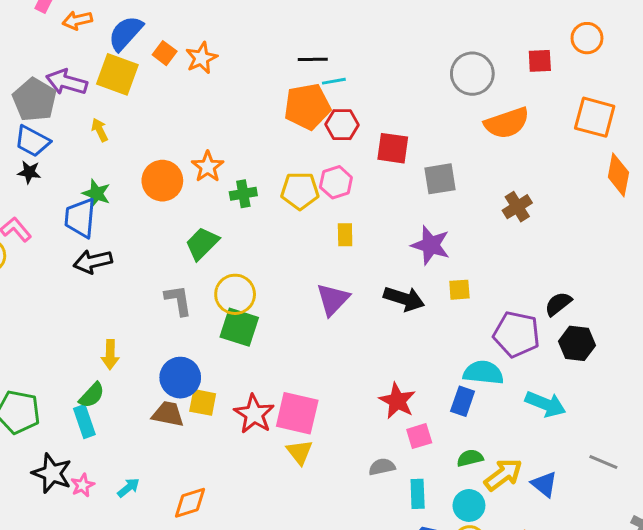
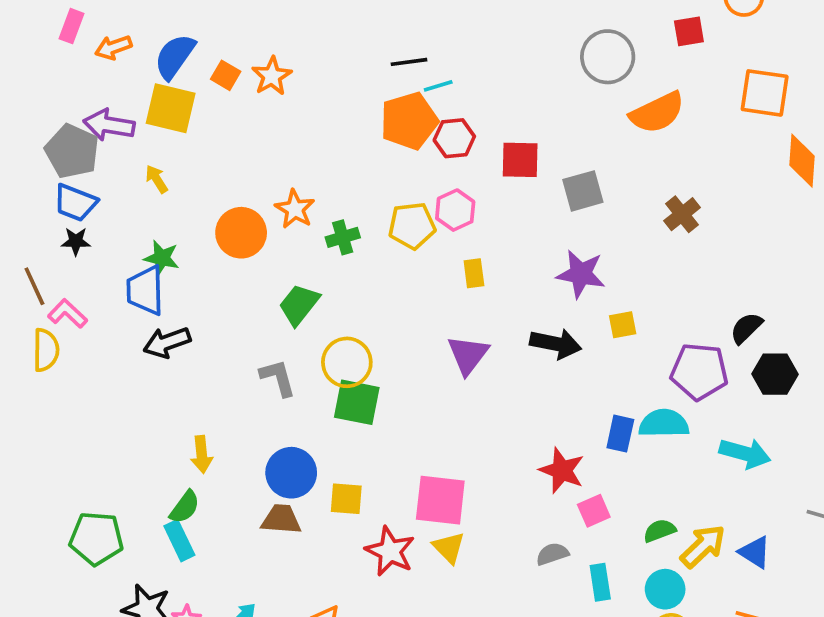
blue rectangle: (463, 401) -> (620, 434), moved
yellow square: (203, 402) -> (346, 499), moved
red star: (254, 414) -> (390, 551), moved

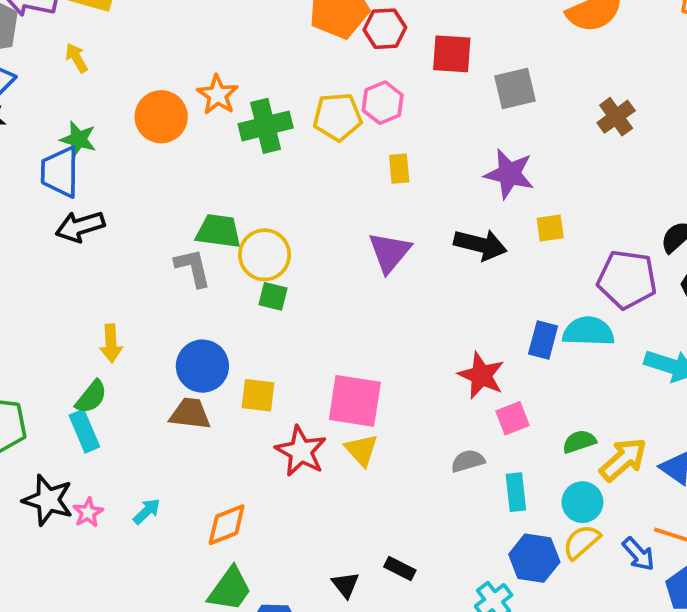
green cross: (343, 237) -> (266, 126), size x1.5
green trapezoid: (299, 305) -> (219, 231), moved, turned 57
green square: (357, 402) -> (273, 296), size x0.6

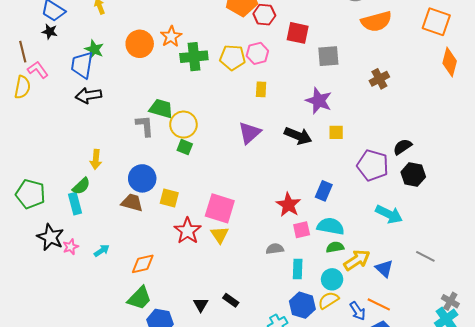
cyan semicircle: (588, 331) -> (331, 226), moved

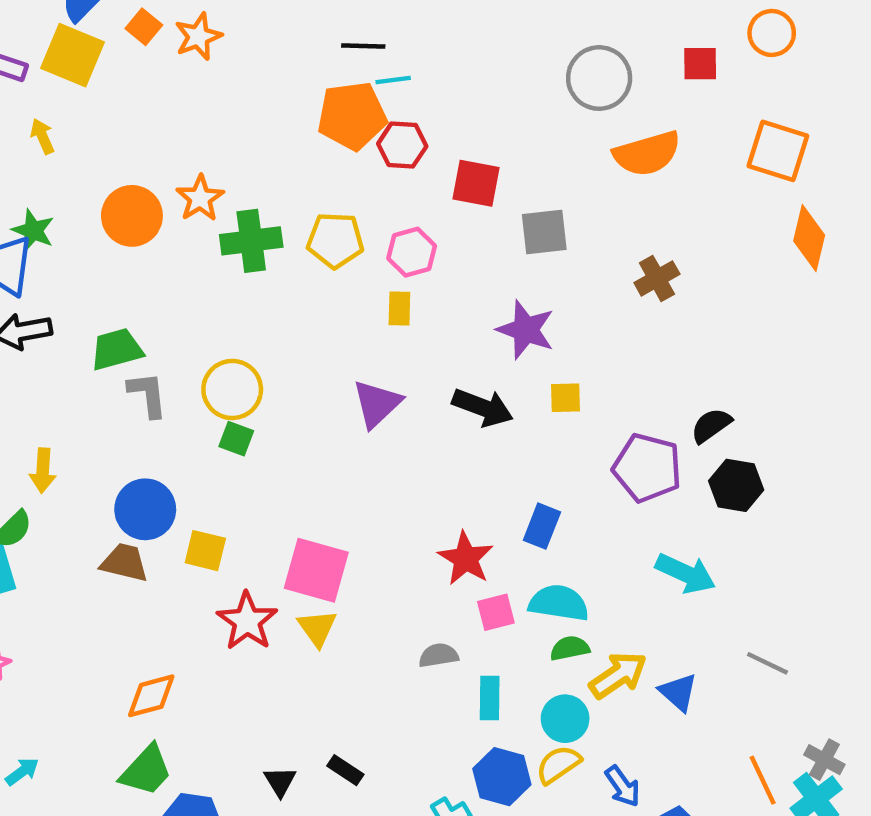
pink hexagon: (257, 53) -> (412, 252), moved
green trapezoid: (161, 109) -> (117, 349), moved, turned -30
cyan arrow: (102, 251) -> (22, 772), moved
orange line: (379, 304) -> (763, 780), moved, turned 40

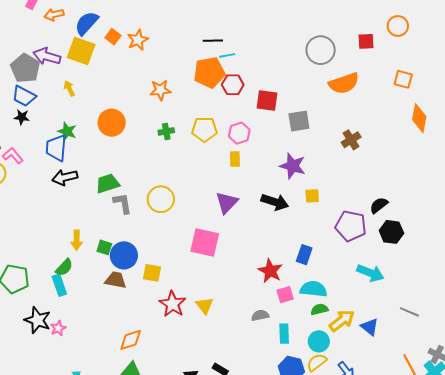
orange square: (778, 151) -> (403, 79), size x0.7
orange star: (200, 198) -> (160, 90), moved, turned 30
green cross: (251, 241) -> (166, 131), size x0.6
green square: (236, 439) -> (104, 247), moved
pink square: (316, 570) -> (205, 242), moved

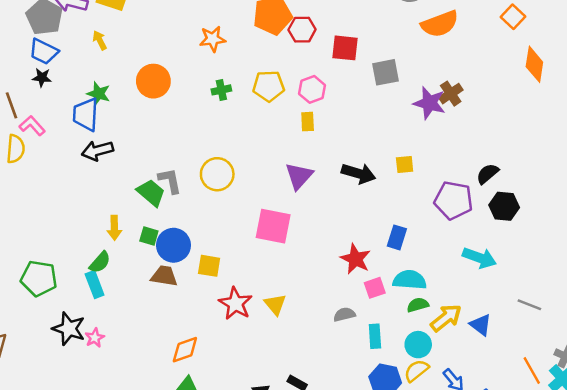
orange square: (403, 79) -> (513, 17), turned 30
purple star: (293, 166) -> (429, 103), moved
green trapezoid: (108, 184) -> (151, 193), moved, turned 60

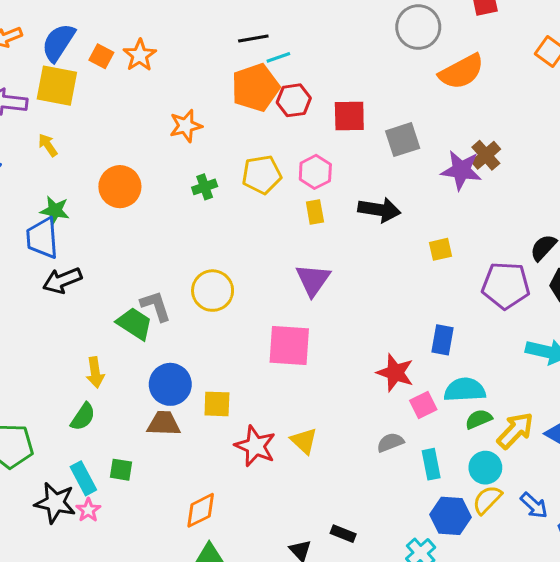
black arrow: (359, 173) -> (379, 210), moved
green square: (149, 236) -> (121, 470), moved
cyan rectangle: (95, 284) -> (83, 478), moved

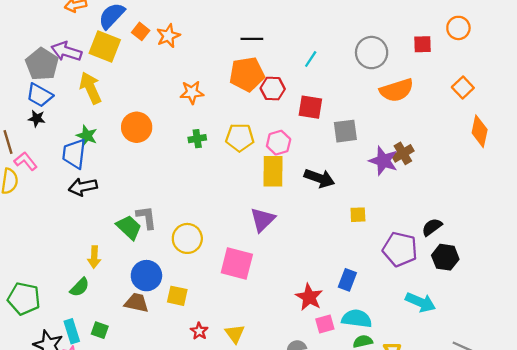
cyan line: (278, 57) -> (311, 59), moved, turned -48
yellow arrow: (48, 145) -> (90, 88), size x1.8
yellow rectangle: (315, 212) -> (273, 171), size x1.8
yellow circle: (213, 291) -> (187, 238), moved
red star: (255, 446) -> (199, 331), size x0.6

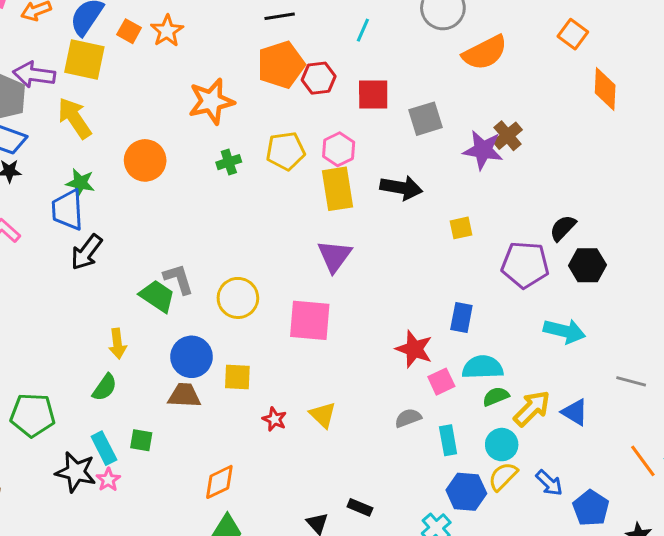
orange star: (192, 92) -> (211, 101), size x1.4
black arrow: (83, 187) -> (86, 252), turned -32

